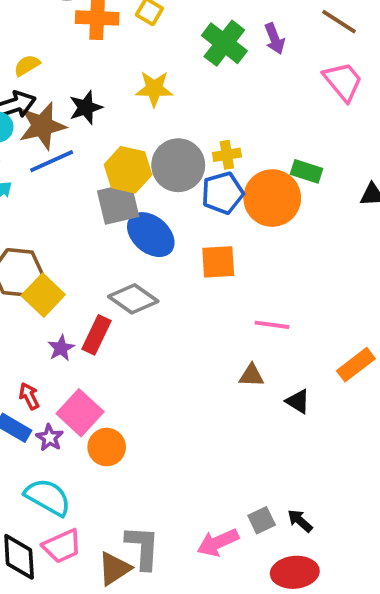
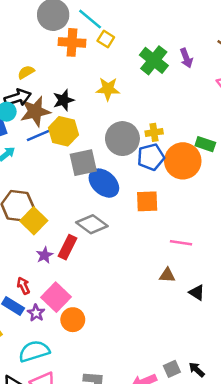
yellow hexagon: (128, 170) -> (63, 131), moved
cyan semicircle: (48, 497) -> (34, 351), turned -48

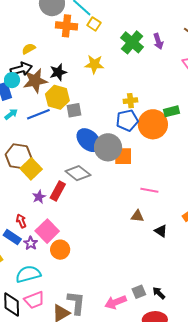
blue line: (41, 134) -> (38, 114), moved
gray circle: (122, 139) -> (108, 147), moved
green rectangle: (205, 144) -> (172, 111), turned -35
gray square: (83, 163) -> (74, 110), moved, size x0.7

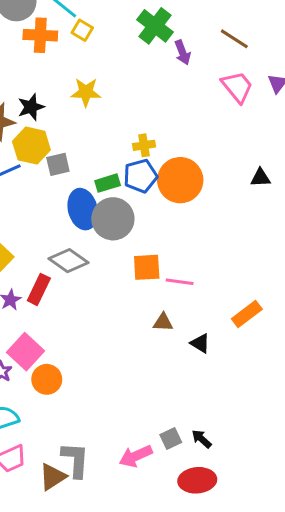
green cross: (132, 42) -> (155, 26), moved
green rectangle: (172, 111) -> (108, 183), moved
blue ellipse: (89, 140) -> (83, 209), turned 35
orange square: (123, 156) -> (147, 267), moved

